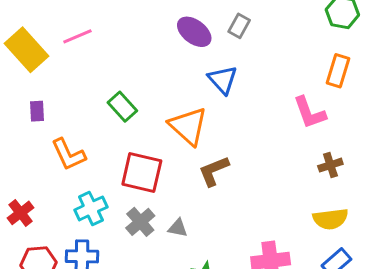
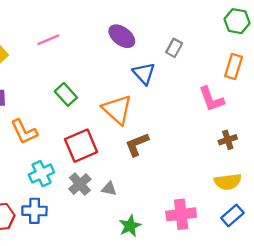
gray rectangle: (239, 26) -> (174, 48), moved
pink line: (77, 36) -> (48, 40), moved
red square: (142, 173) -> (81, 146), turned -36

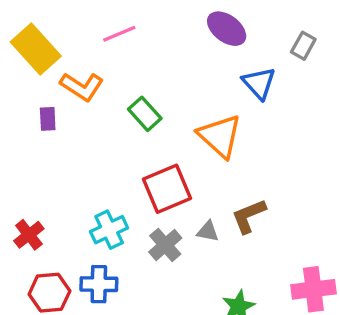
orange L-shape: (24, 132) -> (82, 87), moved, turned -32
brown L-shape: (137, 144) -> (249, 216), moved
gray triangle: (109, 189) -> (208, 231), moved

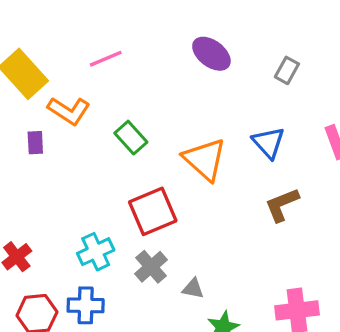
blue triangle: (259, 83) -> (268, 143), moved
brown L-shape: (249, 216) -> (282, 205), moved
gray triangle: (208, 231) -> (193, 289), moved

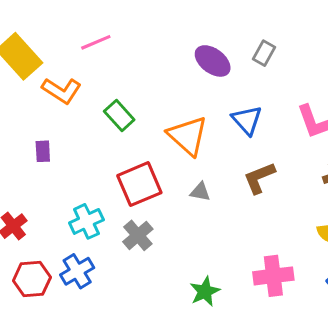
purple ellipse: (211, 54) -> (213, 61), moved
purple rectangle: (35, 143) -> (43, 151), moved
gray triangle: (193, 289) -> (200, 192), moved
blue cross: (86, 305) -> (77, 271), turned -32

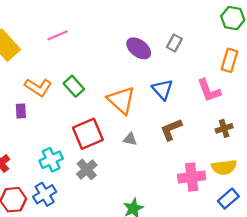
orange L-shape: (62, 91) -> (38, 87), moved
pink cross: (273, 276) -> (192, 177), moved

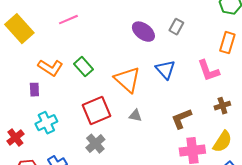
brown L-shape: (171, 129) -> (181, 119), moved
cyan cross: (51, 160) -> (46, 123), moved
yellow semicircle: (224, 167) -> (222, 142), turned -50

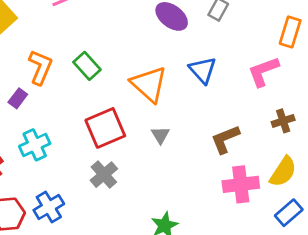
orange L-shape: (50, 68) -> (40, 67), turned -100
pink L-shape: (208, 71) -> (263, 71), turned 90
purple rectangle: (34, 90) -> (18, 98), turned 40
gray triangle: (135, 116) -> (160, 135), turned 48

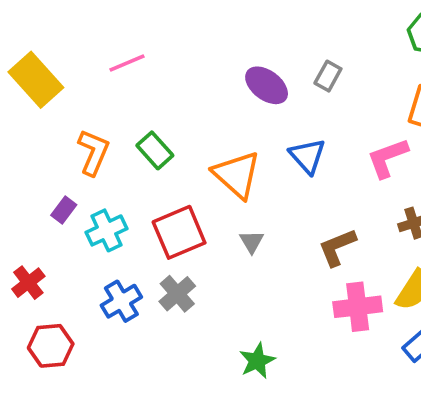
purple rectangle: (18, 98) -> (64, 210), moved
cyan cross: (35, 145) -> (106, 230), moved
blue cross: (49, 207) -> (121, 301), moved

